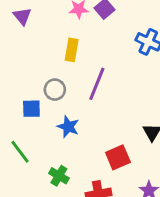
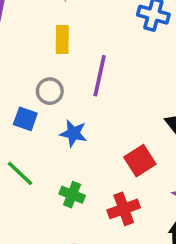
blue square: (31, 109) -> (25, 119), turned 30

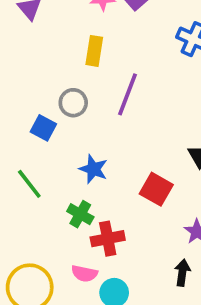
blue star: (73, 133) -> (93, 169), moved
red square: (140, 161) -> (156, 189), turned -36
red cross: (124, 209) -> (108, 239), moved

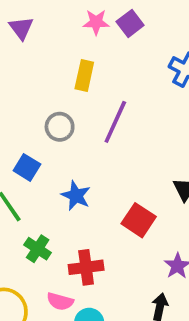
blue square: (43, 128) -> (27, 167), moved
green cross: (80, 214) -> (38, 249), moved

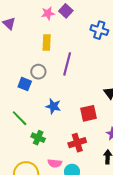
blue square: (27, 167) -> (25, 84), moved
red square: (139, 220) -> (88, 113), turned -36
red cross: (86, 267) -> (77, 143), moved

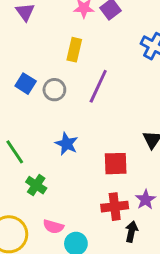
blue square: (25, 84) -> (26, 84), moved
red cross: (77, 143) -> (115, 207), moved

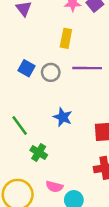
purple line: (98, 86) -> (87, 68), turned 68

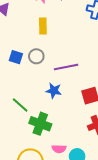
purple line: (87, 68) -> (66, 67), moved
green cross: (39, 153) -> (40, 124), size x1.5

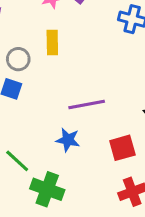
gray circle: (36, 56) -> (18, 59), moved

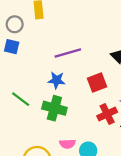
green cross: (47, 189) -> (54, 108), moved

